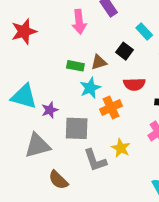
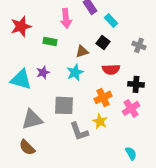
cyan rectangle: (144, 31) -> (111, 20), moved
green rectangle: (75, 66) -> (50, 41), moved
orange cross: (111, 108) -> (103, 97), moved
purple star: (50, 110) -> (43, 72), moved
brown semicircle: (58, 180) -> (27, 147), moved

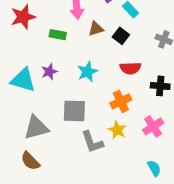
brown triangle: (82, 51) -> (96, 29), moved
pink cross: (131, 108) -> (153, 126), moved

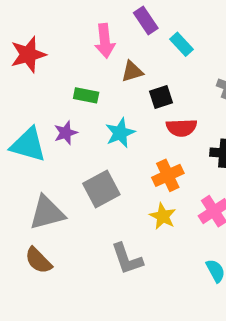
green rectangle: (58, 35) -> (86, 95), moved
black square: (121, 36) -> (161, 97), moved, turned 35
gray square: (74, 111) -> (101, 189), turned -30
gray L-shape: (92, 142) -> (127, 259), moved

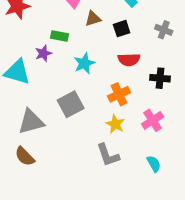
black square: (161, 97) -> (122, 29), moved
purple star: (66, 133) -> (43, 53), moved
gray L-shape: (127, 259) -> (108, 155), moved

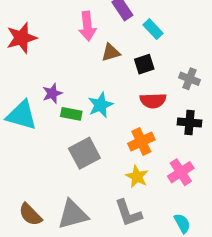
gray cross: (164, 30) -> (190, 79), moved
green rectangle: (59, 36) -> (71, 114), moved
gray triangle: (31, 122) -> (73, 215), moved

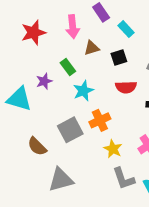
red star: (22, 38) -> (33, 33), moved
green rectangle: (71, 114) -> (68, 67), moved, turned 42
orange cross: (141, 142) -> (100, 120), moved
gray L-shape: (128, 213) -> (124, 179), moved
brown semicircle: (30, 215) -> (37, 146), moved

